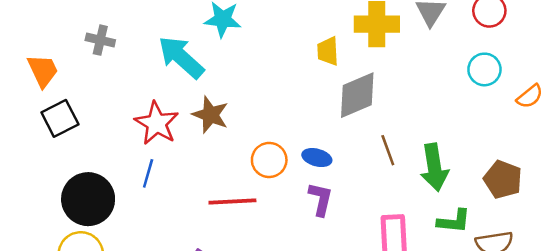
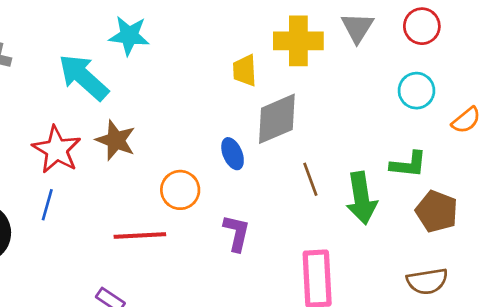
blue ellipse: (317, 158) -> (233, 154), moved, turned 52
green L-shape: (454, 221) -> (408, 164), moved

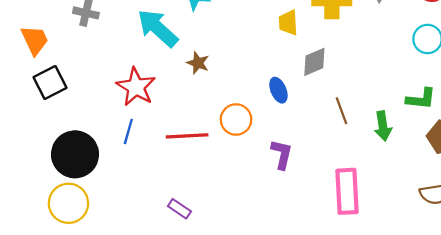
gray diamond: (277, 119) -> (314, 62), size x0.7
brown star: (116, 140) -> (198, 63), moved, size x0.7
green arrow: (361, 198) -> (383, 126), size x0.7
red line: (140, 236) -> (187, 136), moved

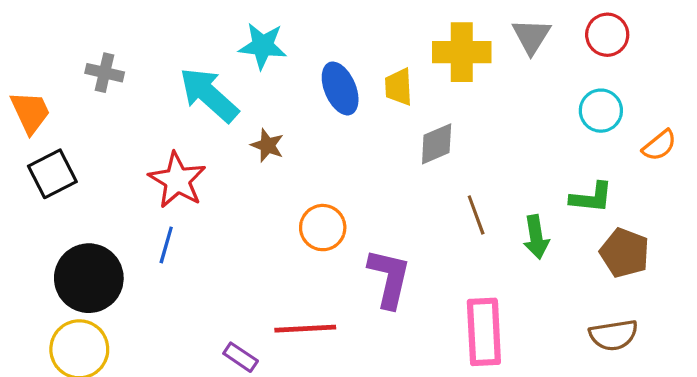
blue ellipse: (278, 90) -> (340, 88), moved, size x1.4
red line: (187, 136) -> (305, 329), moved
purple L-shape: (282, 154) -> (389, 278), size x1.4

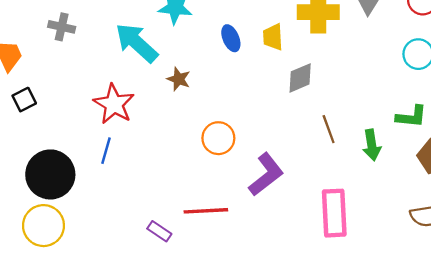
blue ellipse: (340, 88) -> (231, 38), size x0.7
black square: (52, 174) -> (24, 100), size x0.7
purple L-shape: (389, 278) -> (266, 174), turned 39

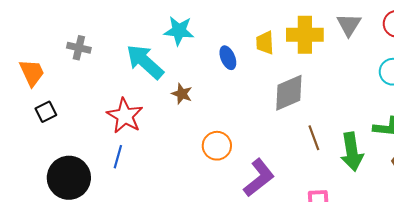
yellow trapezoid: (273, 37) -> (265, 43), moved
gray diamond: (300, 78) -> (289, 93), size x1.4
green arrow: (372, 145) -> (352, 152), size x1.4

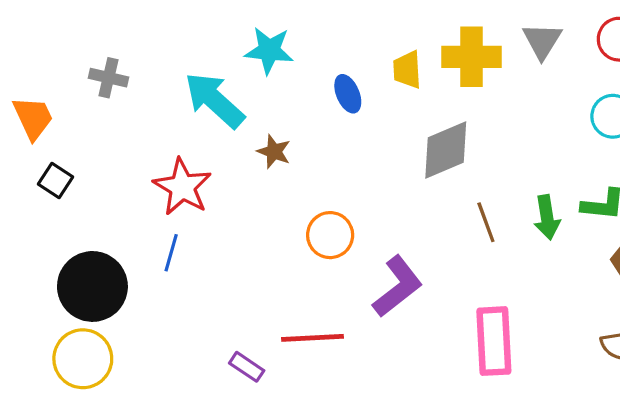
black square: (46, 112) -> (56, 180), turned -30
green arrow: (352, 152) -> (547, 217), moved, size x0.7

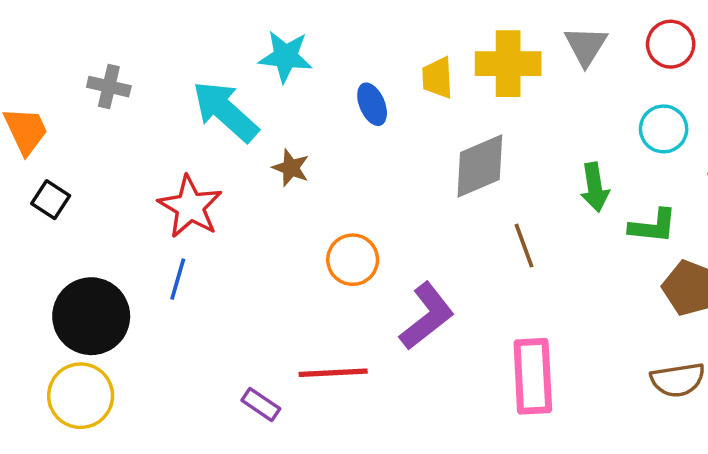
green arrow: (547, 217) -> (595, 187), moved

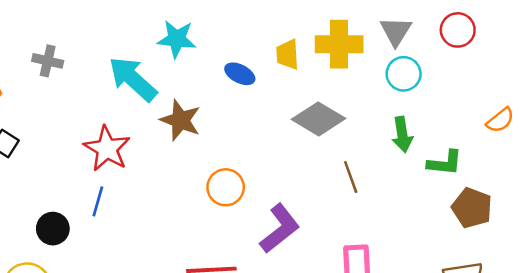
blue ellipse: (372, 104) -> (240, 74), turned -40
cyan circle: (664, 129) -> (404, 74), moved
gray diamond: (480, 166) -> (318, 119), turned 54
brown star: (291, 168) -> (180, 120), size x1.5
black circle: (91, 316) -> (53, 229), moved, size x0.6

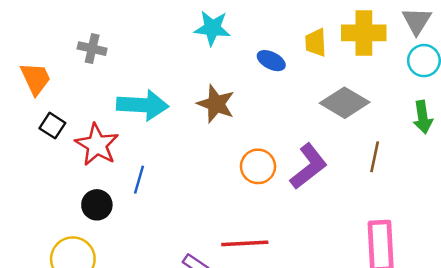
cyan arrow: (133, 79) -> (143, 105), moved, turned 141
red star: (107, 149) -> (97, 145), moved
brown line: (351, 177) -> (375, 157), turned 32
purple L-shape: (280, 229) -> (309, 166), moved

